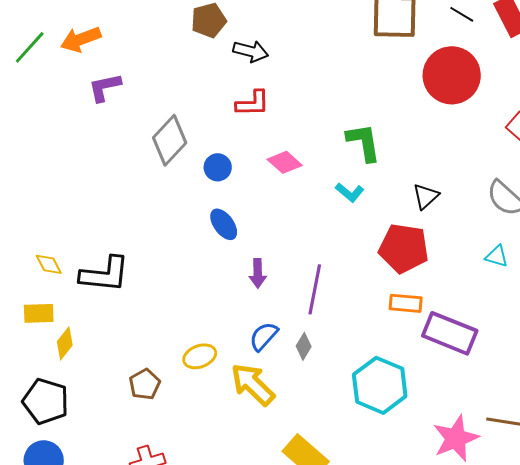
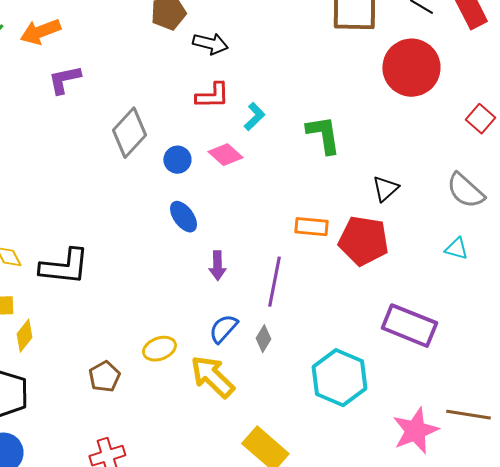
pink diamond: (285, 162) -> (225, 155), moved
cyan L-shape: (350, 192) -> (254, 117), moved, turned -84
orange rectangle: (406, 303) -> (311, 227), moved

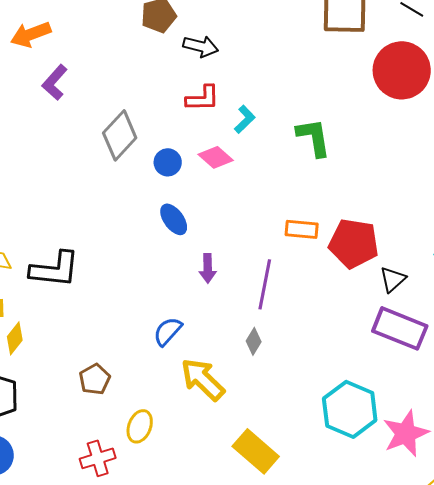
purple L-shape: (64, 80) -> (55, 82), turned -36
black triangle: (385, 189) -> (393, 279), moved
blue semicircle: (223, 329) -> (168, 331), moved
yellow ellipse: (159, 349) -> (140, 426), moved, turned -48
cyan hexagon: (339, 378) -> (350, 409), moved

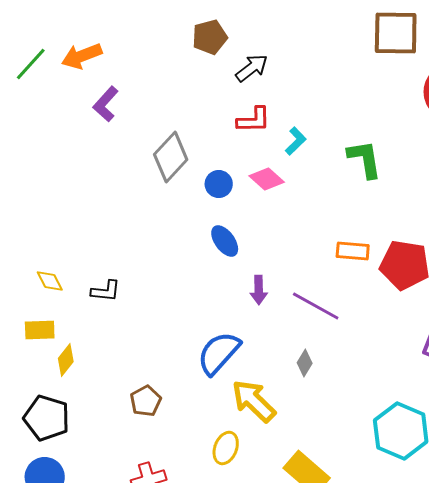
black arrow: (201, 46) -> (252, 68), turned -52
black L-shape: (55, 269) -> (106, 291), size x0.6
purple line: (265, 284) -> (316, 306), turned -72
blue semicircle: (168, 331) -> (219, 353), size x1.5
yellow ellipse: (140, 426) -> (226, 448), moved

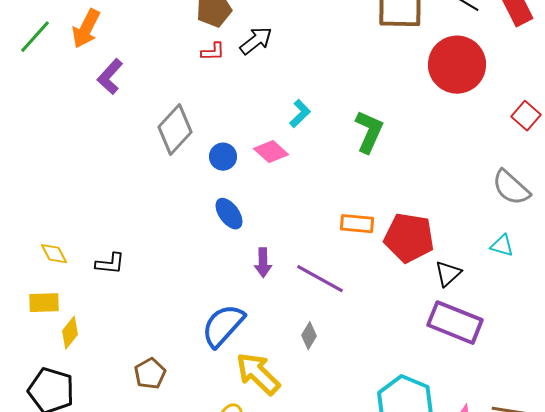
orange arrow: (82, 56) -> (86, 29), turned -42
red L-shape: (254, 120) -> (213, 52), moved, size x0.7
green L-shape: (365, 159) -> (369, 132), turned 33

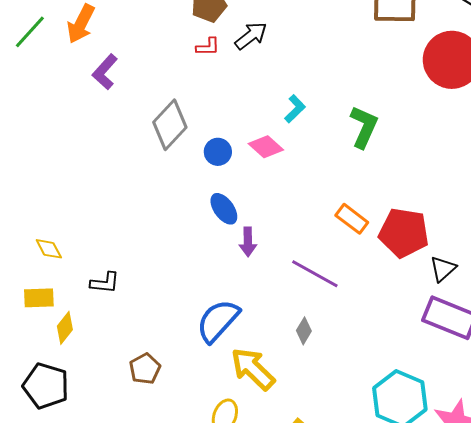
orange rectangle: (357, 224) -> (352, 219), turned 32
purple arrow: (263, 263) -> (248, 242), moved
black L-shape: (110, 264) -> (105, 283), moved

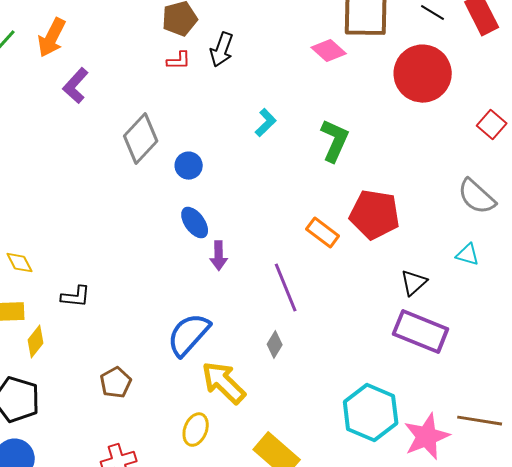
black arrow: (251, 36) -> (222, 50), turned 148
pink diamond: (266, 147) -> (329, 51), moved
red pentagon: (404, 233) -> (375, 215), moved
purple line: (315, 274) -> (286, 288), turned 39

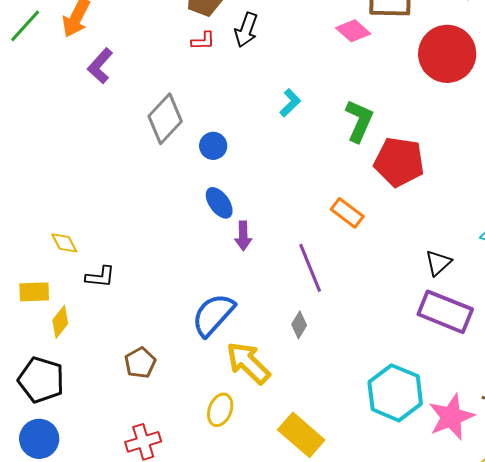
red pentagon: (375, 215) -> (399, 162), moved
yellow diamond: (20, 263) -> (64, 243), moved

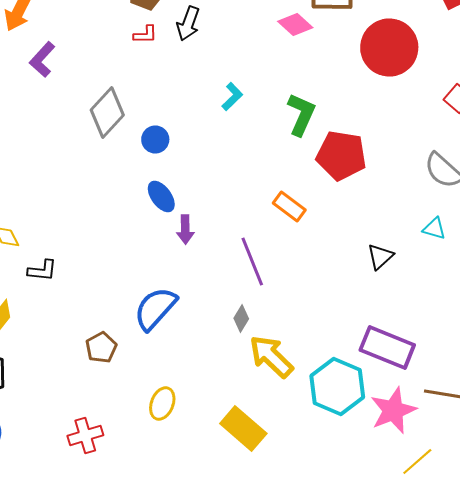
purple rectangle: (445, 312) -> (387, 348), moved
brown pentagon: (140, 363) -> (101, 348), moved
yellow arrow: (248, 363) -> (271, 356), moved

